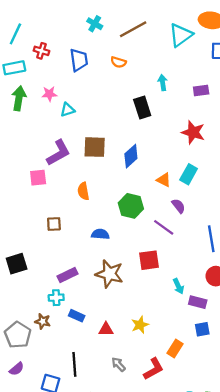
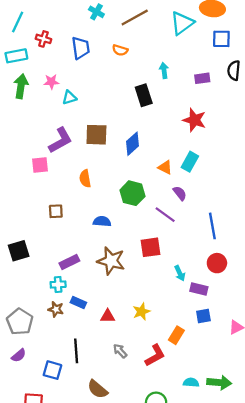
brown star: (43, 321) -> (56, 309), moved

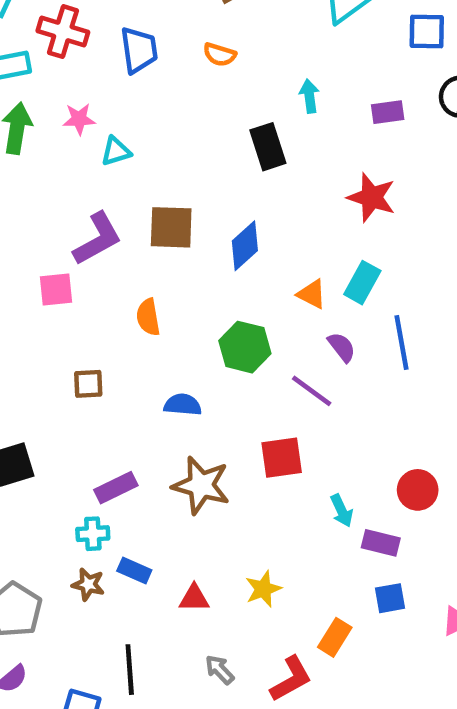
red cross: (43, 39) -> (63, 32), size x1.5
blue line: (212, 226) -> (402, 342), moved

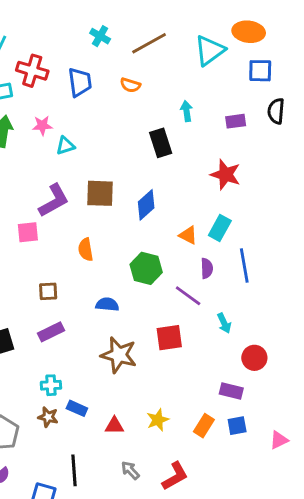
purple semicircle: (342, 347) -> (207, 268), turned 36
purple rectangle: (116, 488) -> (51, 332), moved
cyan arrow: (342, 511) -> (224, 323), moved
orange rectangle: (335, 637) -> (204, 426), moved

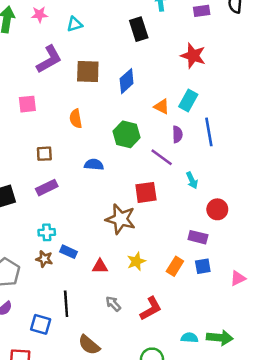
cyan triangle: (65, 146) -> (75, 24), moved
purple L-shape: (54, 201) -> (49, 59), moved
brown star: (119, 355) -> (121, 219), moved

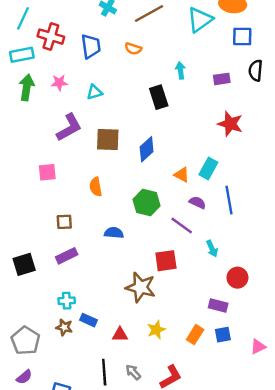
red star: (193, 56) -> (230, 124), moved
purple semicircle: (177, 134) -> (197, 203), turned -63
black line: (66, 304) -> (104, 372), moved

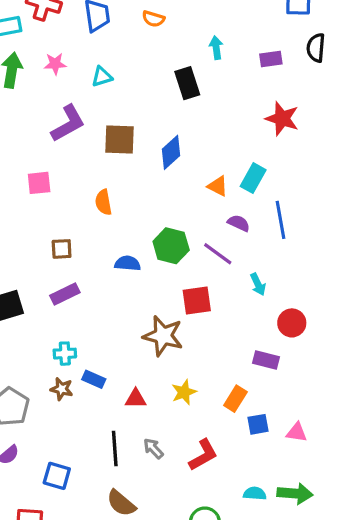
green hexagon: (147, 203) -> (171, 246), moved
blue square: (223, 335) -> (258, 424), moved
pink triangle: (258, 347) -> (297, 432), moved, turned 35

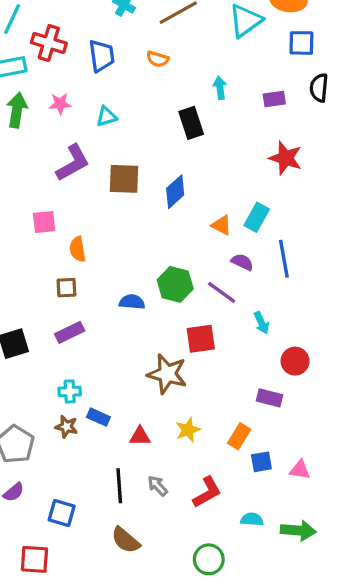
orange semicircle: (103, 202) -> (78, 249), moved
cyan semicircle: (255, 494) -> (252, 519), moved

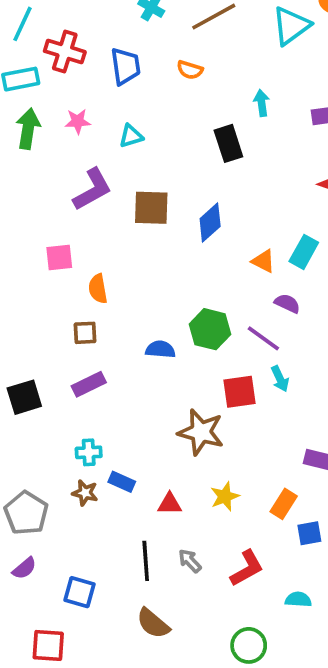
cyan arrow: (261, 323) -> (280, 379), moved

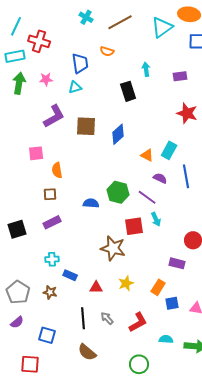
blue trapezoid: (125, 66) -> (80, 63), moved
brown star: (85, 493) -> (50, 292), moved

